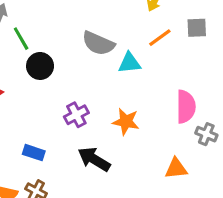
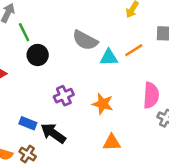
orange line: (160, 38) -> (134, 50), moved
black arrow: (94, 159) -> (53, 133), moved
orange triangle: (176, 169) -> (112, 142), moved

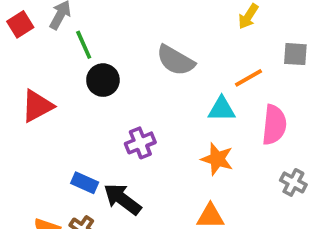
cyan triangle: (109, 57) -> (222, 109), moved
pink semicircle: (151, 95) -> (274, 125), moved
orange star: (103, 104) -> (217, 159), moved

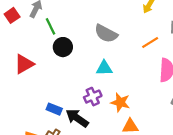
cyan triangle: (222, 109) -> (104, 68), moved
purple cross: (140, 143) -> (93, 97), moved
orange star: (217, 159) -> (120, 102), moved

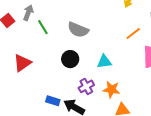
gray semicircle: (106, 34) -> (78, 30), moved
black circle: (63, 47) -> (70, 59), moved
cyan triangle: (104, 68) -> (104, 62), moved

